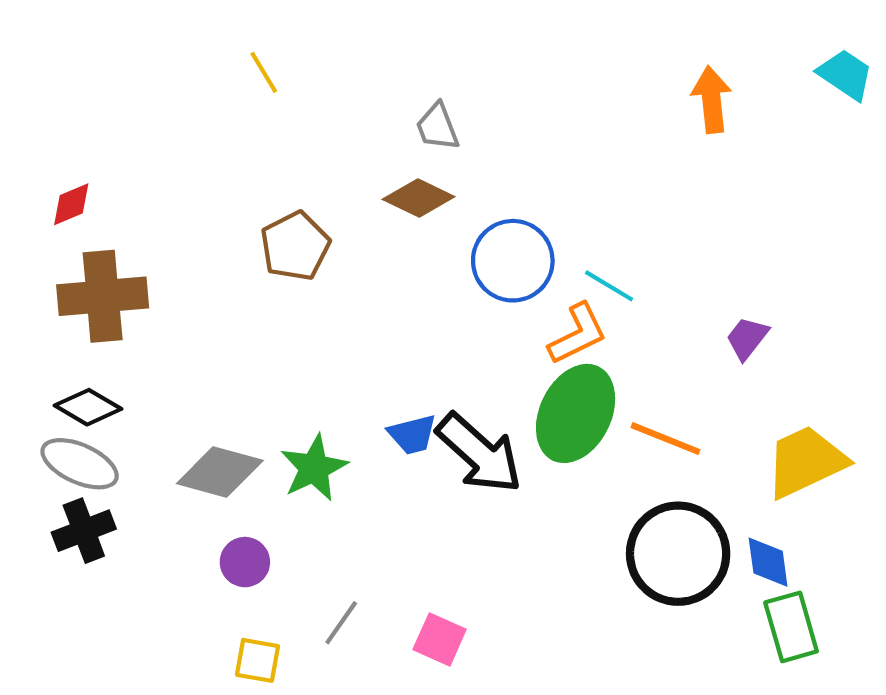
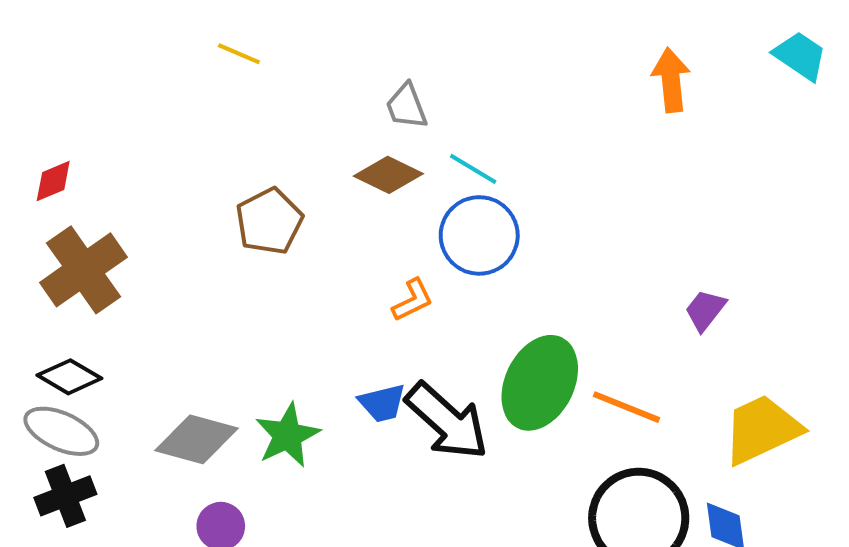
yellow line: (264, 72) -> (239, 54), turned -36
cyan line: (609, 286) -> (473, 169), moved
brown cross: (103, 296) -> (84, 270), turned -30
orange L-shape: (578, 334) -> (413, 300), moved, size x0.7

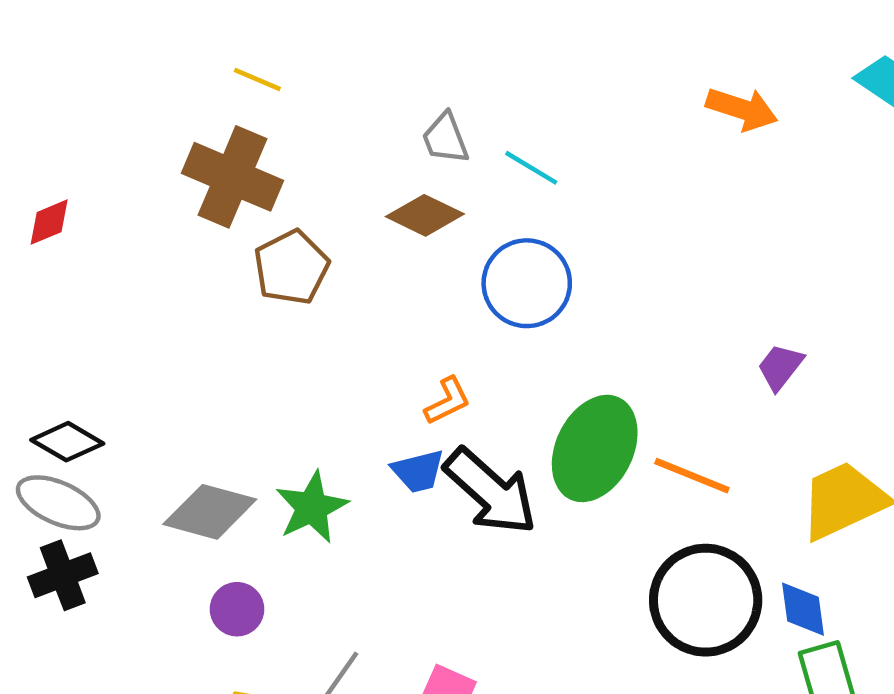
orange arrow: (671, 80) -> (742, 109), turned 114
cyan line: (473, 169) -> (531, 168), moved
brown cross: (84, 270) -> (232, 177), moved, turned -32
orange L-shape: (413, 300) -> (448, 401), moved

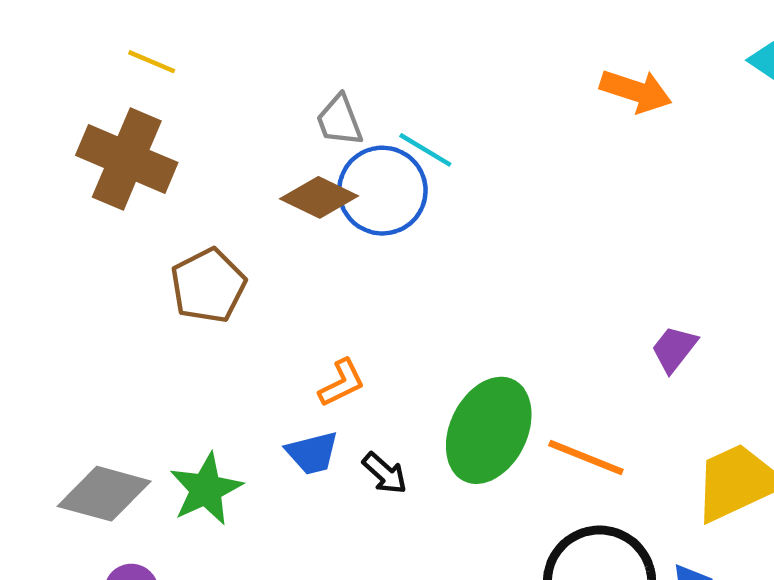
brown pentagon: (291, 267) -> (208, 286), moved
blue circle: (527, 283) -> (382, 191), moved
black arrow: (491, 491) -> (385, 473), size x0.5

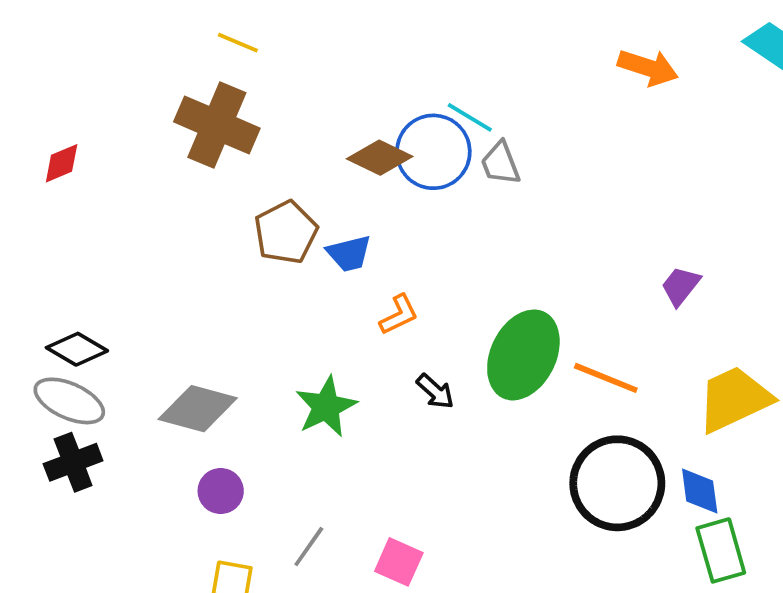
gray trapezoid: (339, 120) -> (500, 163), moved
blue trapezoid: (312, 453) -> (349, 253), moved
green star: (206, 489) -> (326, 407), moved

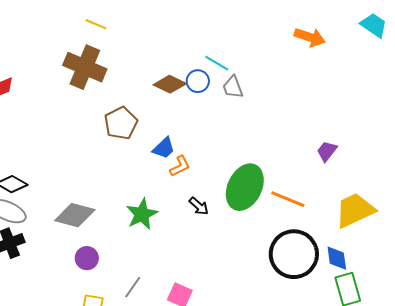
blue circle: (433, 152) -> (198, 81), size x0.6
blue trapezoid: (349, 253) -> (164, 148), moved, turned -30

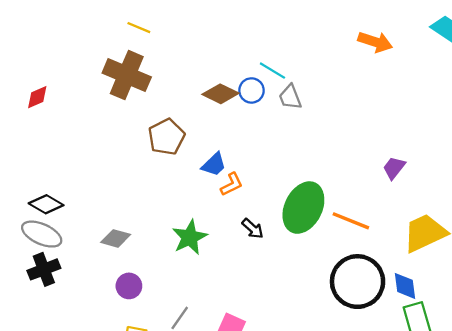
gray diamond: (75, 215) -> (116, 238), size x0.7

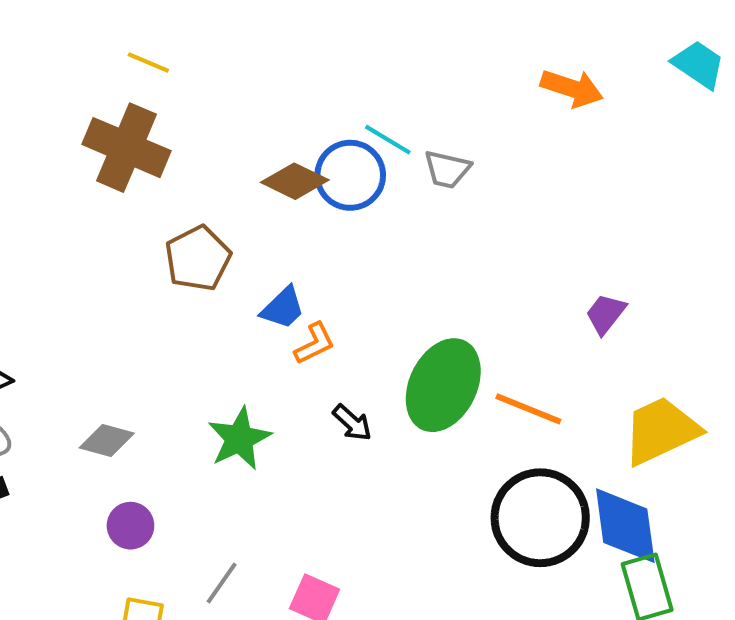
blue circle: (252, 90) -> (350, 175), size x1.5
gray trapezoid: (290, 97) -> (447, 169), moved, turned -56
blue diamond: (405, 286) -> (625, 526), size x1.6

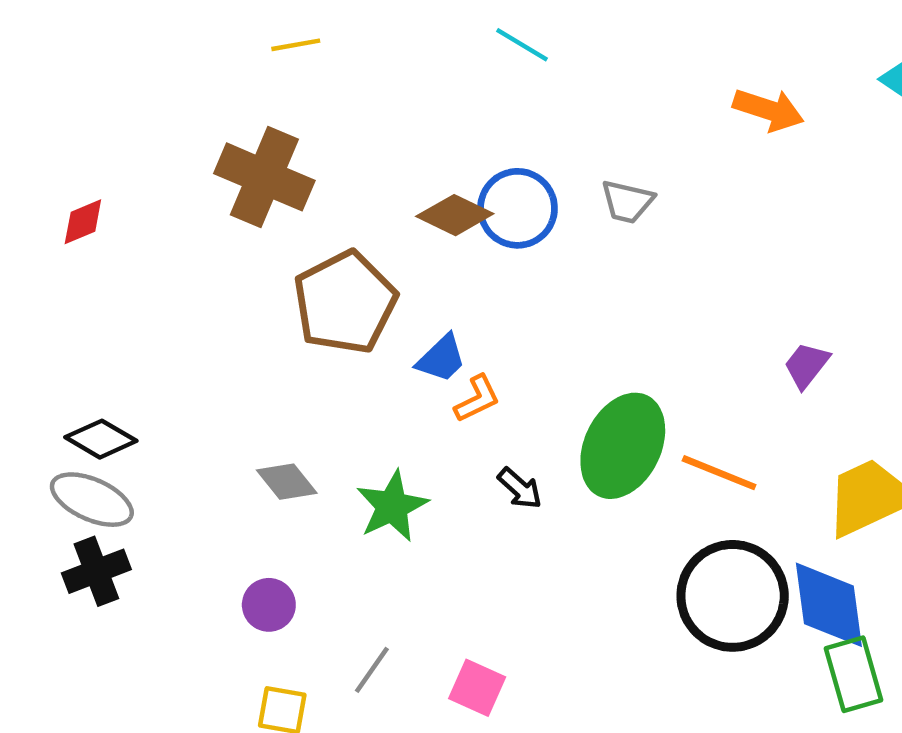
yellow line: (148, 62) -> (296, 45), moved, turned -33
cyan line: (388, 140) -> (522, 45), moved
brown pentagon: (198, 258) -> (345, 302), size x1.4
gray diamond: (107, 441) -> (287, 482), moved, turned 36

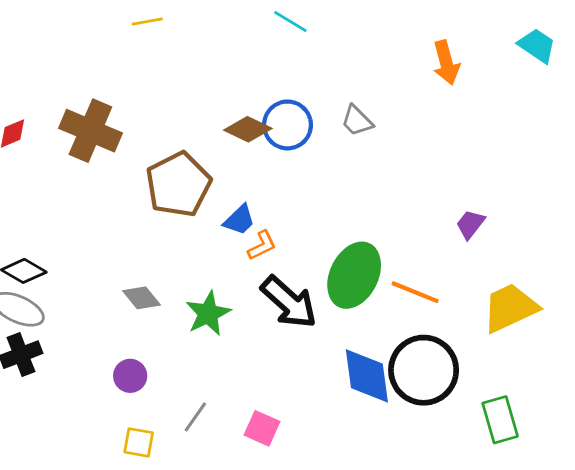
orange arrow: (768, 110) -> (446, 63), turned 57
brown cross: (264, 177) -> (90, 131), moved
gray trapezoid: (627, 202) -> (357, 121), turned 32
black arrow: (520, 488) -> (289, 302), size x2.0
blue diamond: (829, 605) -> (367, 376), moved

